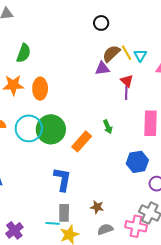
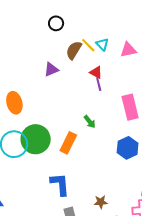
purple triangle: (102, 69) -> (51, 69), moved

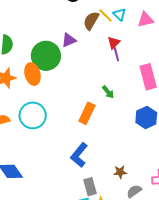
red triangle: (96, 72) -> (114, 43), turned 48
green circle: (36, 139) -> (46, 56), moved
blue L-shape: (60, 184) -> (79, 155), turned -135

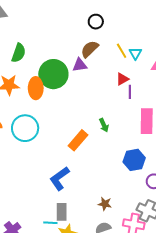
brown semicircle: (91, 21) -> (90, 49), moved
purple line: (116, 54) -> (130, 92), moved
brown star: (120, 172) -> (105, 204), moved

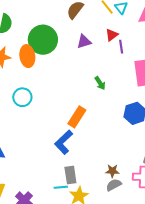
purple triangle: (80, 65) -> (84, 42), moved
cyan circle: (25, 128) -> (22, 97), size x0.7
orange rectangle: (78, 140) -> (77, 117), moved
brown star: (105, 204) -> (112, 171), moved

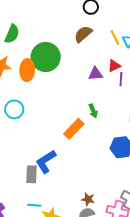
purple triangle: (84, 42) -> (96, 74), moved
orange rectangle: (77, 117) -> (74, 129), moved
gray rectangle: (70, 175) -> (31, 174), moved

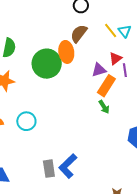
orange ellipse: (27, 70) -> (66, 52), moved
orange rectangle: (74, 129) -> (106, 86), moved
gray rectangle: (31, 174) -> (49, 169), moved

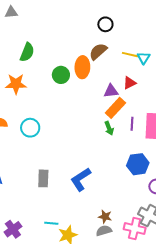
yellow line: (111, 31) -> (130, 55), turned -49
green circle: (47, 64) -> (61, 75), size x0.6
purple line: (125, 70) -> (132, 124), moved
blue L-shape: (68, 166) -> (81, 179), moved

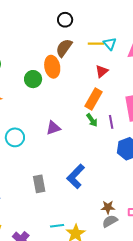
purple triangle: (111, 91) -> (53, 128), moved
purple line: (132, 124) -> (111, 122), moved

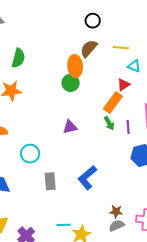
cyan triangle: (110, 44) -> (134, 66), moved, turned -32
red triangle: (102, 71) -> (123, 85), moved
green circle: (33, 79) -> (71, 83), moved
cyan circle: (15, 137) -> (30, 154), moved

